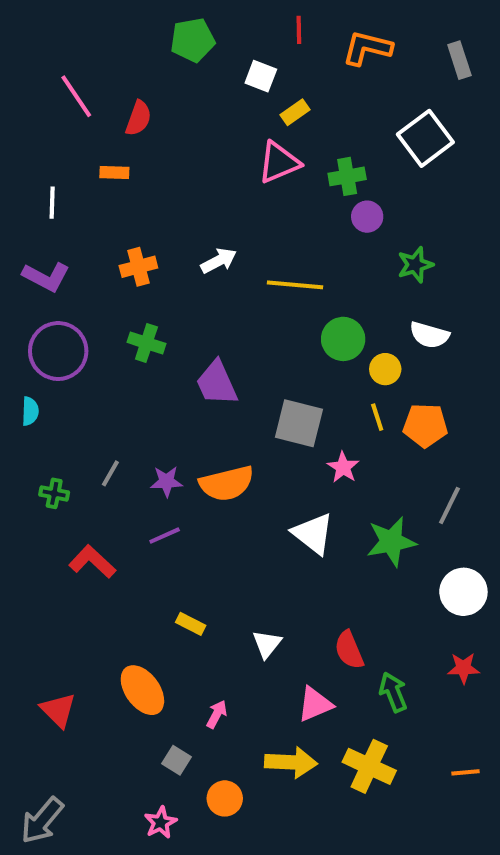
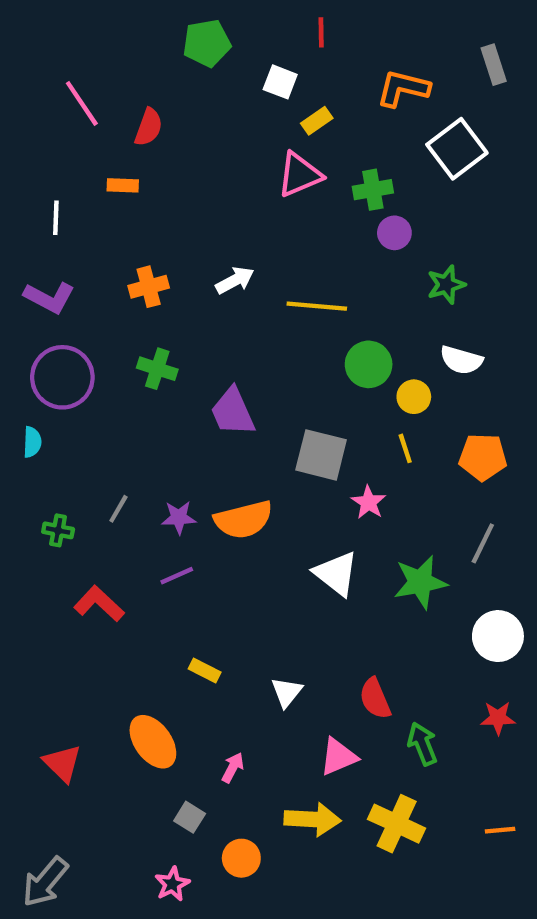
orange L-shape: (367, 48) -> (403, 88), moved
orange pentagon: (425, 425) -> (483, 457), moved

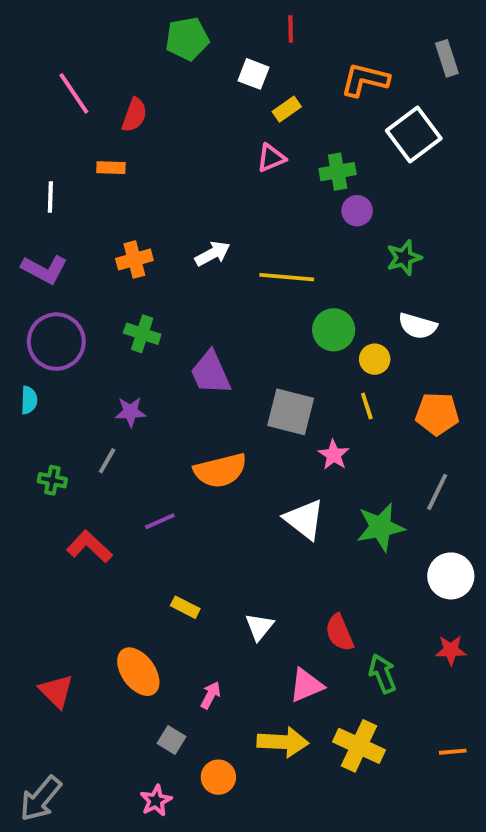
pink triangle: (300, 175) -> (271, 158), size x0.7
purple star: (179, 517) -> (130, 412), moved

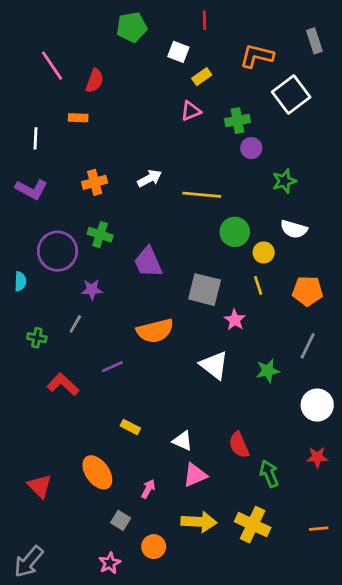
purple circle: (56, 342) -> (57, 251), moved
green star: (381, 527) -> (268, 371), size x0.7
white triangle: (259, 627) -> (183, 441), turned -45
pink triangle: (306, 685) -> (195, 475), moved

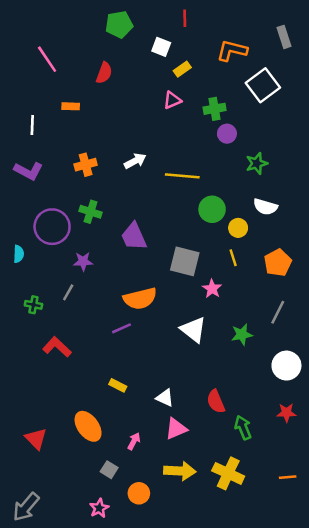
red semicircle: (95, 81) -> (104, 73), moved
orange pentagon: (308, 291) -> (278, 263), turned -30
purple line: (112, 367) -> (122, 328), moved

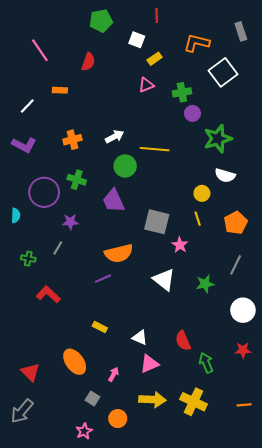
white line: (32, 125) -> (27, 106), turned 42
green star: (257, 163) -> (218, 139), size x1.5
green circle: (212, 209) -> (125, 166), moved
gray arrow: (26, 507) -> (22, 411), moved

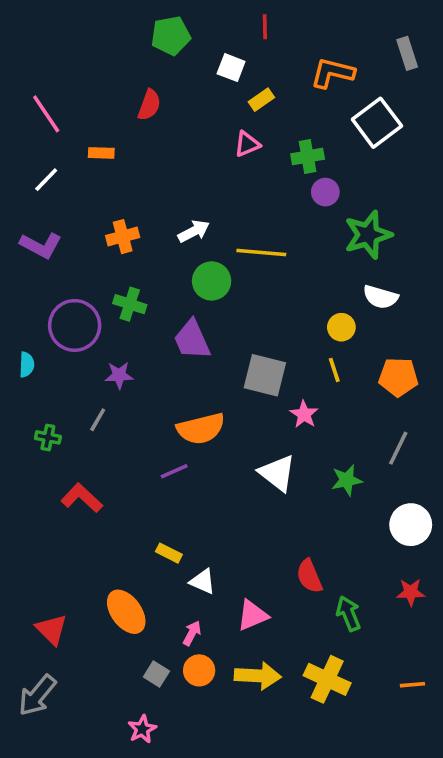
pink line: (40, 50) -> (46, 114), moved
orange pentagon: (236, 223) -> (398, 377), turned 30
white triangle: (140, 338) -> (203, 582), moved
orange circle: (118, 419) -> (199, 670), moved

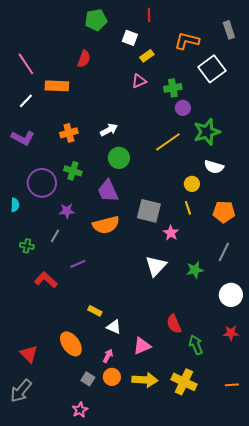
orange rectangle: (101, 153) -> (57, 86), size x1.6
yellow line: (261, 253) -> (168, 142), moved, turned -40
orange semicircle: (201, 429) -> (106, 225), moved
purple line: (174, 471) -> (78, 264), moved
white triangle: (277, 473) -> (156, 266), turned 35

